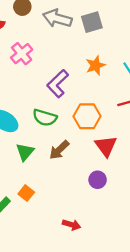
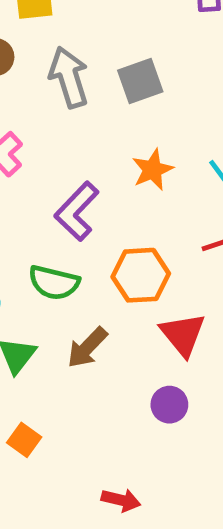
gray arrow: (57, 18) -> (69, 77), turned 60

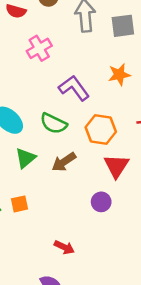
purple L-shape: (77, 211) -> (74, 88), turned 88
orange square: (24, 440) -> (20, 204), turned 30

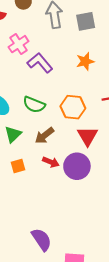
purple L-shape: (74, 88) -> (40, 63), moved
purple circle: (101, 202) -> (77, 166), size x1.6
orange square: (20, 204) -> (18, 166), moved
red arrow: (64, 247) -> (51, 162), moved

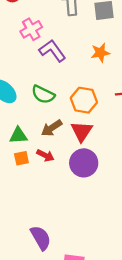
green triangle: (13, 134) -> (18, 136), moved, turned 36
red triangle: (88, 136) -> (82, 131), moved
red arrow: (51, 162) -> (45, 155), moved

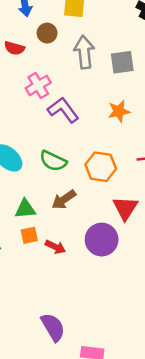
red triangle: (82, 131) -> (125, 208), moved
red arrow: (45, 155) -> (55, 247), moved

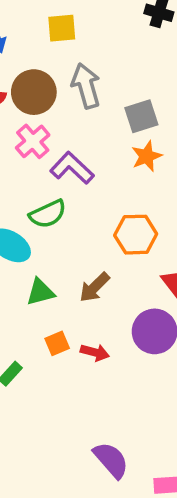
brown circle: (47, 33) -> (34, 92), moved, size x1.6
gray square: (122, 62) -> (141, 116), moved
green semicircle: (53, 161) -> (48, 214), moved, turned -40
green triangle: (25, 209) -> (40, 292), moved

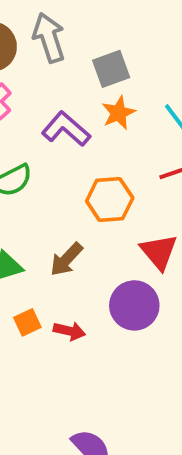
purple L-shape: (72, 168) -> (66, 129), moved

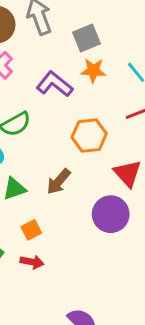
orange star: (118, 113) -> (93, 71), turned 30
red arrow: (69, 331) -> (32, 262), moved

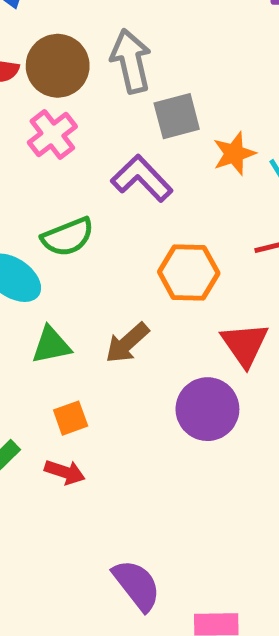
gray square: (87, 38) -> (177, 116), moved
orange star: (93, 71) -> (234, 154), moved, turned -30

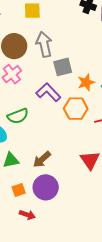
orange hexagon: (189, 272) -> (76, 109), moved
purple circle: (207, 409) -> (46, 187), moved
red arrow: (65, 472) -> (27, 215), moved

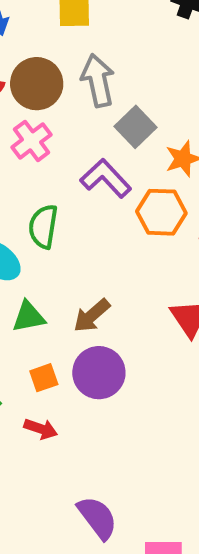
gray square: (63, 67) -> (135, 127), turned -30
green semicircle: (18, 116) -> (43, 227), turned 120
red arrow: (27, 215) -> (41, 429), moved

